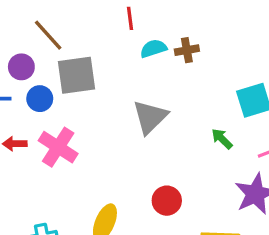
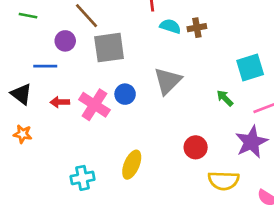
cyan semicircle: (153, 48) -> (170, 26), turned 36
blue circle: (40, 99) -> (125, 94), moved
red circle: (167, 201) -> (196, 147), moved

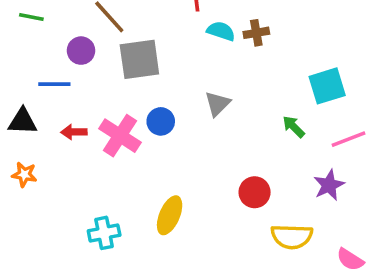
gray triangle: (168, 81) -> (217, 104), size x0.7
black triangle: (21, 94) -> (23, 121), turned -35
purple star: (251, 142) -> (329, 185), size x0.7

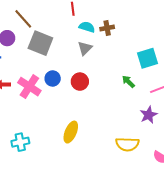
gray square: (139, 59) -> (40, 43), turned 30
gray triangle: (217, 104) -> (85, 48), moved
red circle: (255, 192) -> (80, 82), moved
yellow ellipse: (170, 215) -> (71, 132), moved

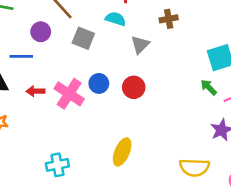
cyan semicircle: (87, 27) -> (116, 19), moved
gray square: (40, 43) -> (83, 38), size x0.7
green arrow: (128, 82) -> (209, 87), moved

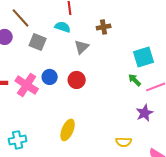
yellow semicircle: (194, 167) -> (124, 142), size x0.7

